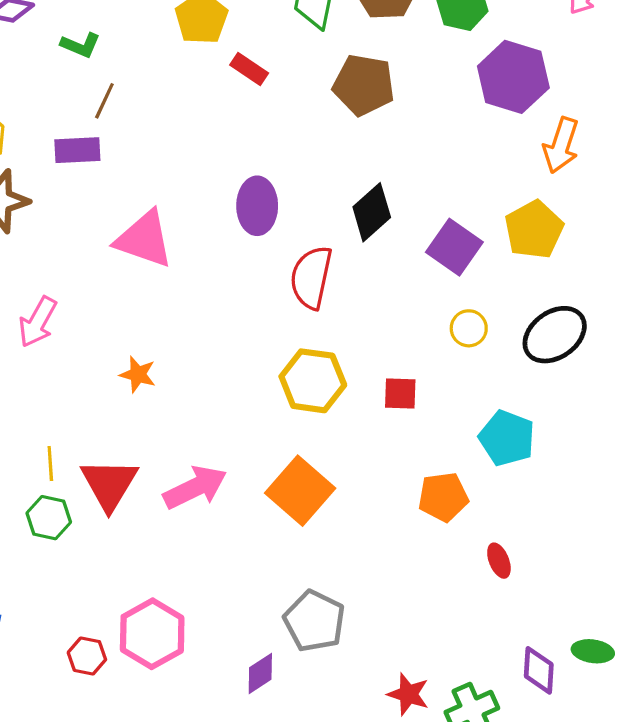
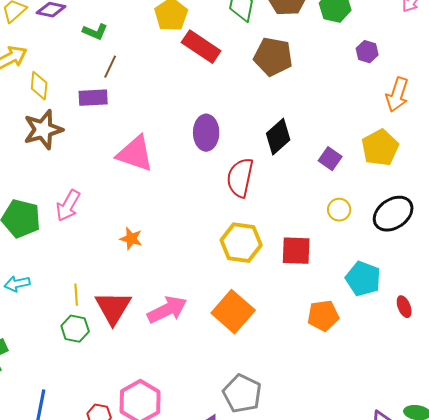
red rectangle: (249, 69) -> (201, 47), size x1.6
purple hexagon: (513, 77) -> (367, 52), size x0.5
purple square: (454, 247) -> (330, 159), size x0.7
red square: (400, 394) -> (296, 251), size x1.4
red ellipse: (499, 561) -> (404, 307), moved

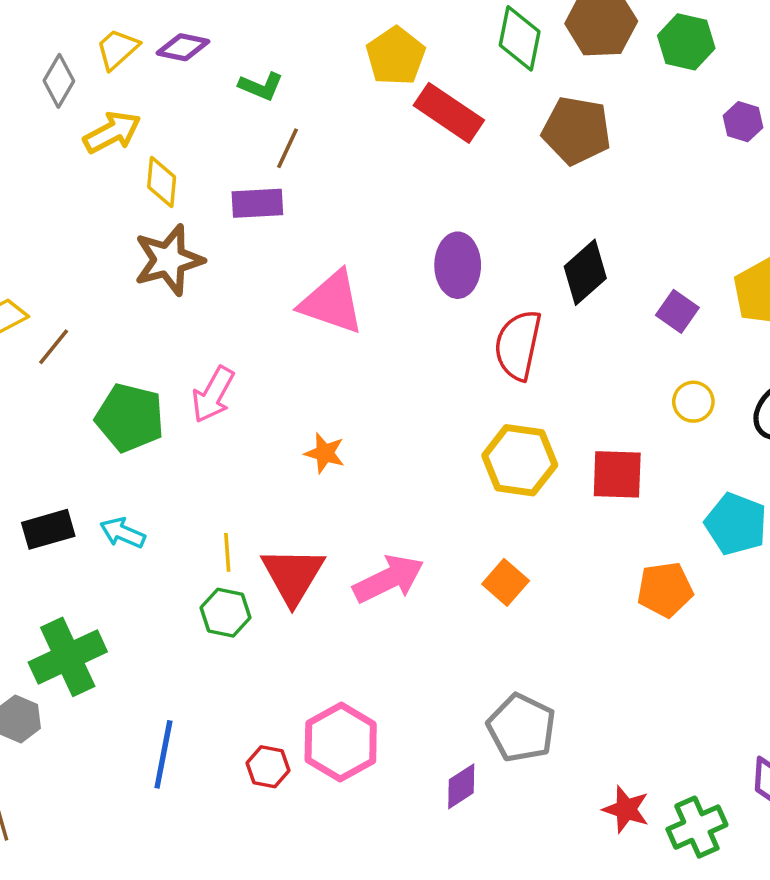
cyan arrow: (17, 284) -> (123, 533), turned 35
orange square: (233, 312) -> (506, 582), size x0.6

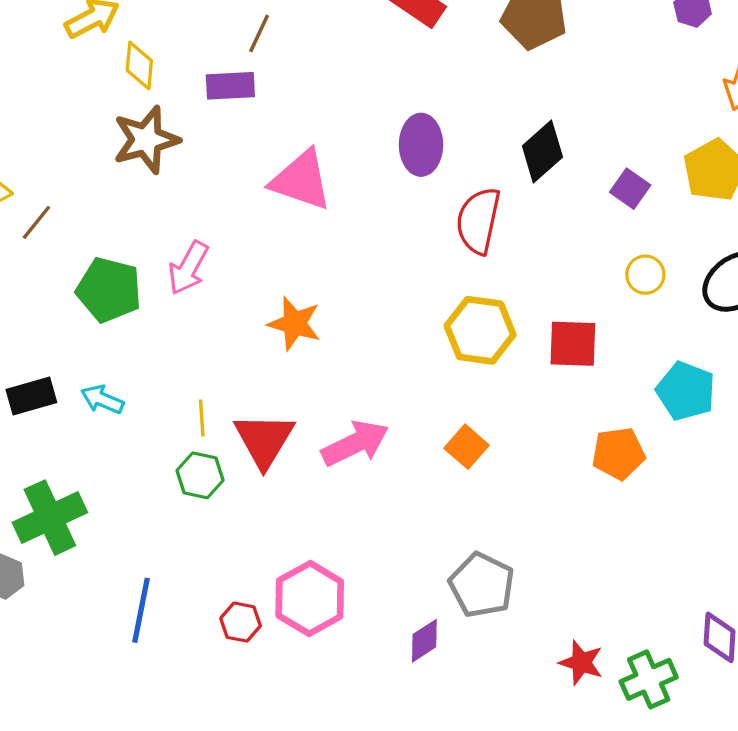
orange star: (325, 453) -> (294, 324), size x1.4

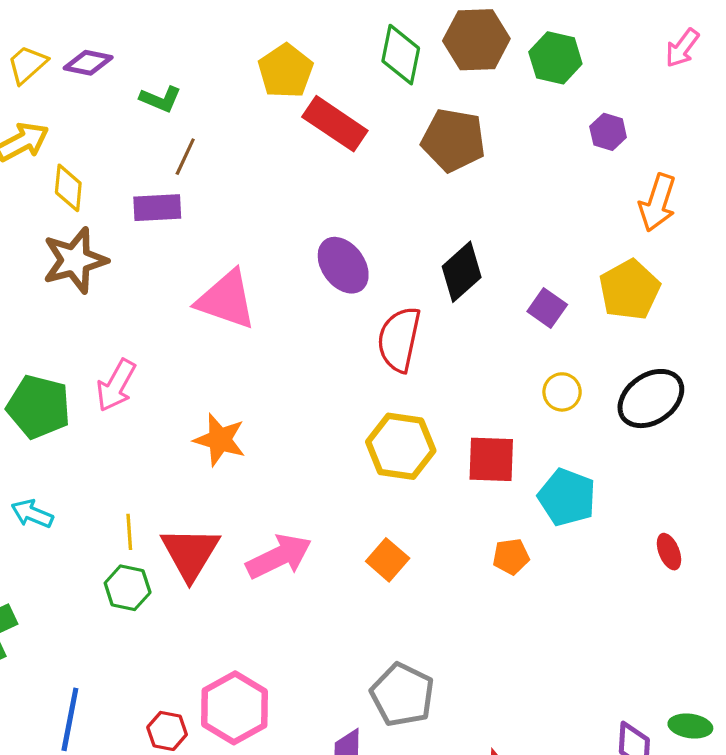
purple ellipse: (421, 145) -> (343, 265), turned -36
cyan pentagon: (686, 391) -> (567, 497), moved
orange pentagon: (618, 453) -> (511, 557), moved, size x0.7

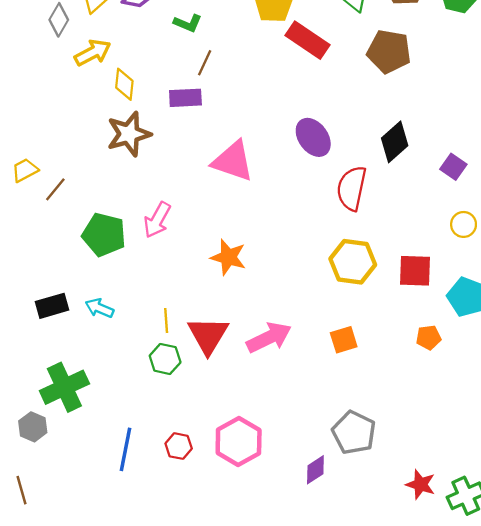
orange square: (388, 560) -> (344, 340), turned 32
red hexagon: (167, 731) -> (179, 446), moved

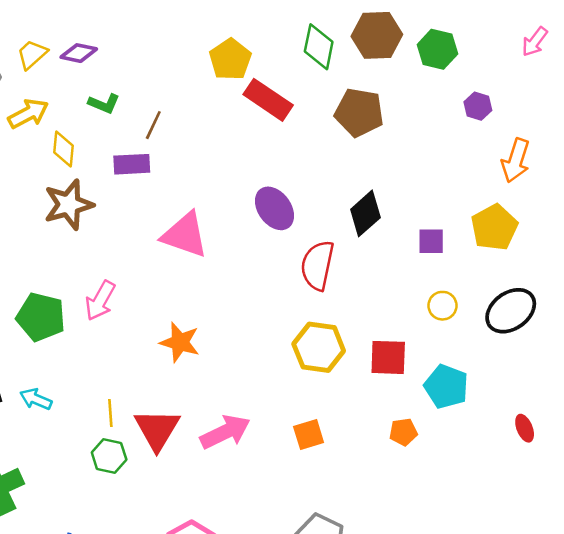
green L-shape: (188, 23) -> (104, 104), moved
purple square: (453, 167) -> (431, 241), turned -35

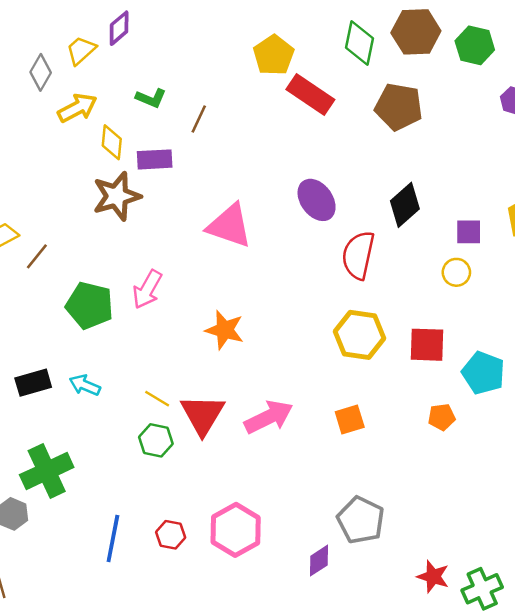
purple diamond: (79, 53) -> (119, 28), moved, turned -52
purple rectangle: (132, 164) -> (155, 159), moved
yellow circle: (442, 306) -> (456, 272), moved
yellow line: (110, 413) -> (157, 399), turned -55

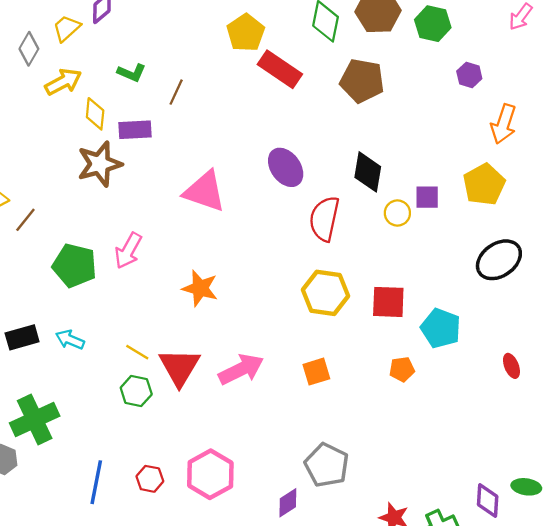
black diamond: (405, 205) -> (368, 172), turned -39
yellow circle: (456, 272) -> (397, 213), moved

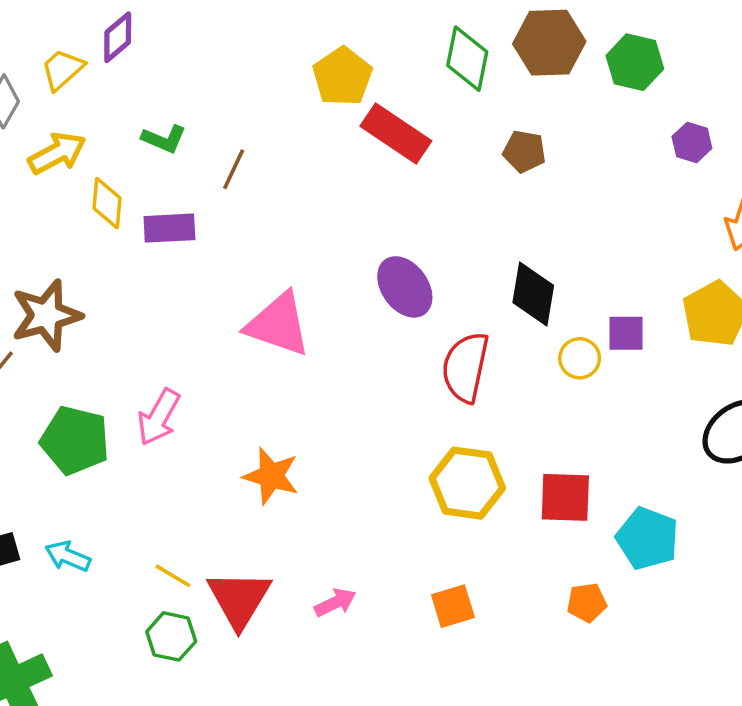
brown pentagon: (362, 81) -> (524, 151), size x0.6
brown star: (100, 164) -> (46, 315), moved
pink arrow: (241, 369) -> (335, 603), size x0.6

